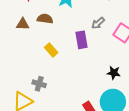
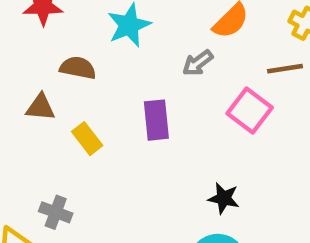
gray arrow: (98, 23) -> (198, 63), moved
brown triangle: (23, 24) -> (40, 107), moved

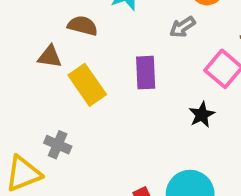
yellow rectangle: (87, 139) -> (87, 85), size x1.5
black star: (224, 198) -> (202, 115), moved, turned 30

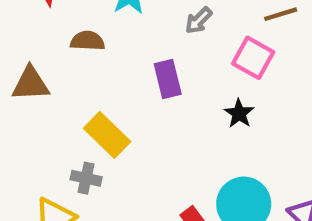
brown triangle: (50, 57) -> (31, 84), moved, size x1.4
yellow rectangle: (87, 85) -> (107, 135), moved

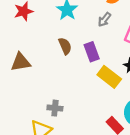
brown semicircle: (88, 41) -> (65, 46), moved, turned 70
yellow rectangle: (107, 135) -> (109, 77), moved

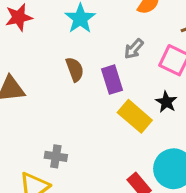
gray arrow: (104, 20) -> (134, 49), moved

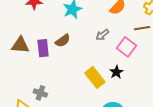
brown semicircle: (75, 69) -> (63, 41), turned 63
purple rectangle: (112, 80) -> (43, 48), moved

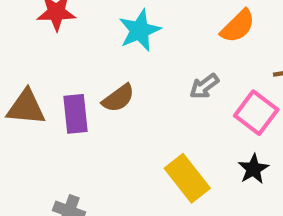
black star: (116, 72) -> (253, 169), moved

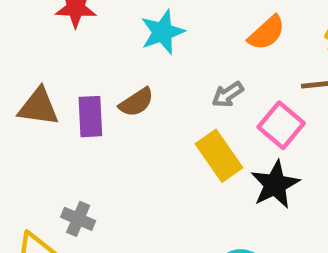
black star: (253, 169) -> (275, 184), size x1.5
yellow rectangle: (187, 178) -> (219, 156), moved

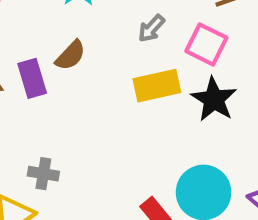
yellow rectangle: (219, 156) -> (157, 86), turned -54

